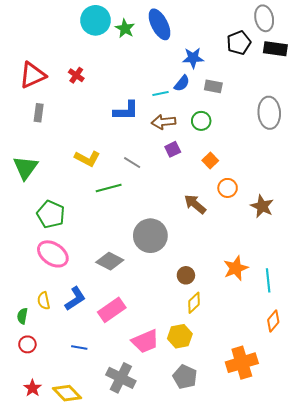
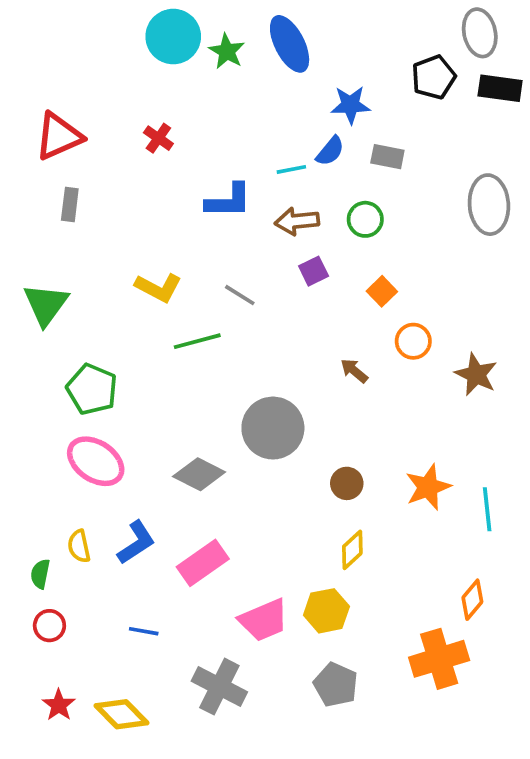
red cross: (76, 75) -> (158, 138), moved
brown arrow: (195, 204) -> (354, 371), size x0.7
brown circle: (186, 275) -> (347, 483), moved
orange diamond: (273, 321) -> (472, 600), moved

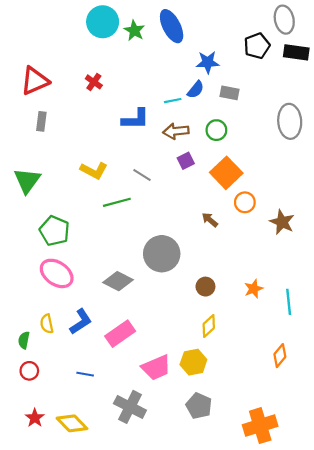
orange square: (382, 291) -> (226, 173), size x1.8
orange star: (428, 487) -> (254, 289), size x0.7
orange cross: (439, 659) -> (260, 426), moved

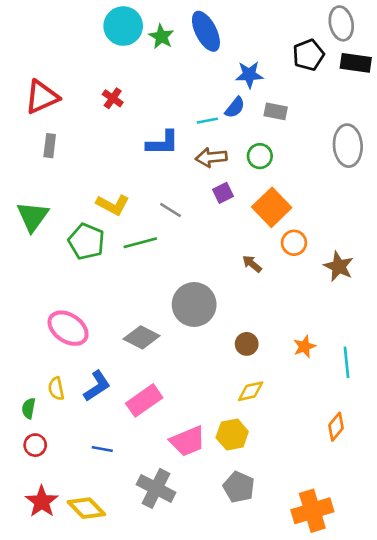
green pentagon: (54, 231) -> (86, 241), moved
yellow diamond: (209, 326) -> (251, 391), turned 30
red star: (35, 418) -> (42, 502), size x1.4

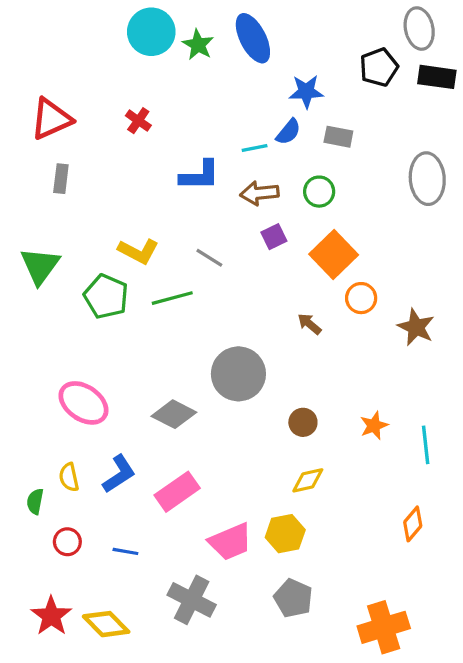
red circle: (35, 445) -> (67, 542), moved

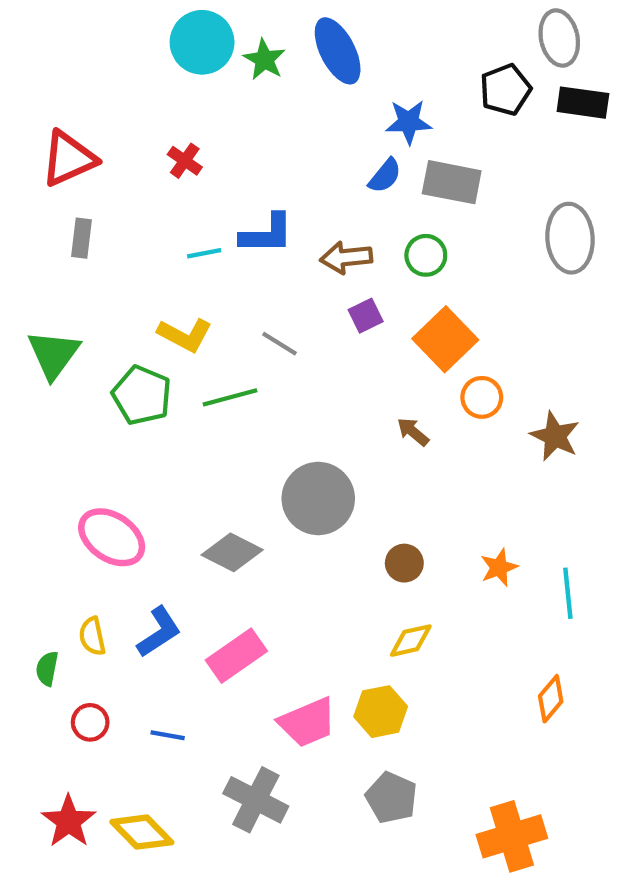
gray rectangle: (338, 137) -> (452, 182), size x1.5
cyan line: (255, 148) -> (204, 253), moved

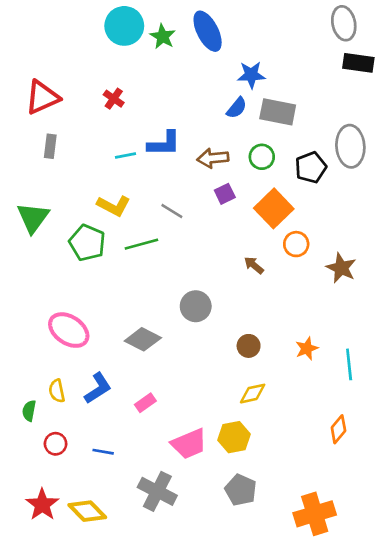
black pentagon: (505, 90) -> (311, 167), moved
gray circle: (318, 499) -> (196, 306), size x0.7
pink rectangle: (236, 656) -> (145, 403), size x0.6

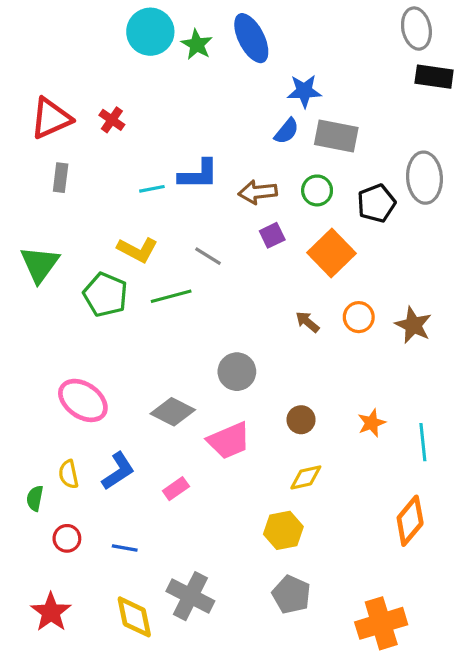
red cross: (114, 99) -> (112, 120), moved
orange circle: (296, 244) -> (359, 317), moved
orange diamond: (338, 429) -> (410, 521), size x1.4
pink trapezoid: (189, 444) -> (229, 441), moved
yellow diamond: (87, 511) -> (134, 617), moved, turned 33

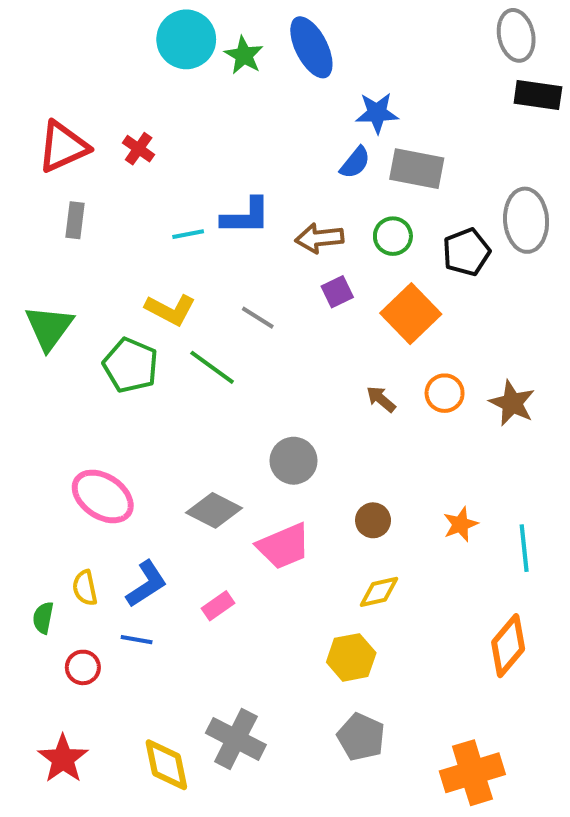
green line: (171, 296) -> (212, 367), turned 51
blue line: (125, 548) -> (137, 640), moved

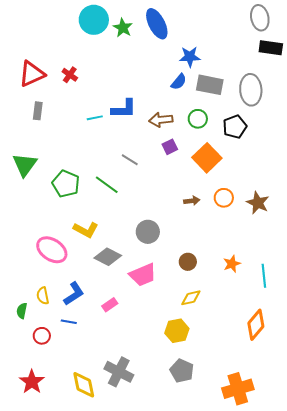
gray ellipse: (526, 220) -> (251, 90), moved
yellow L-shape: (170, 310) -> (86, 230), moved
brown arrow: (381, 399) -> (192, 201), turned 133

